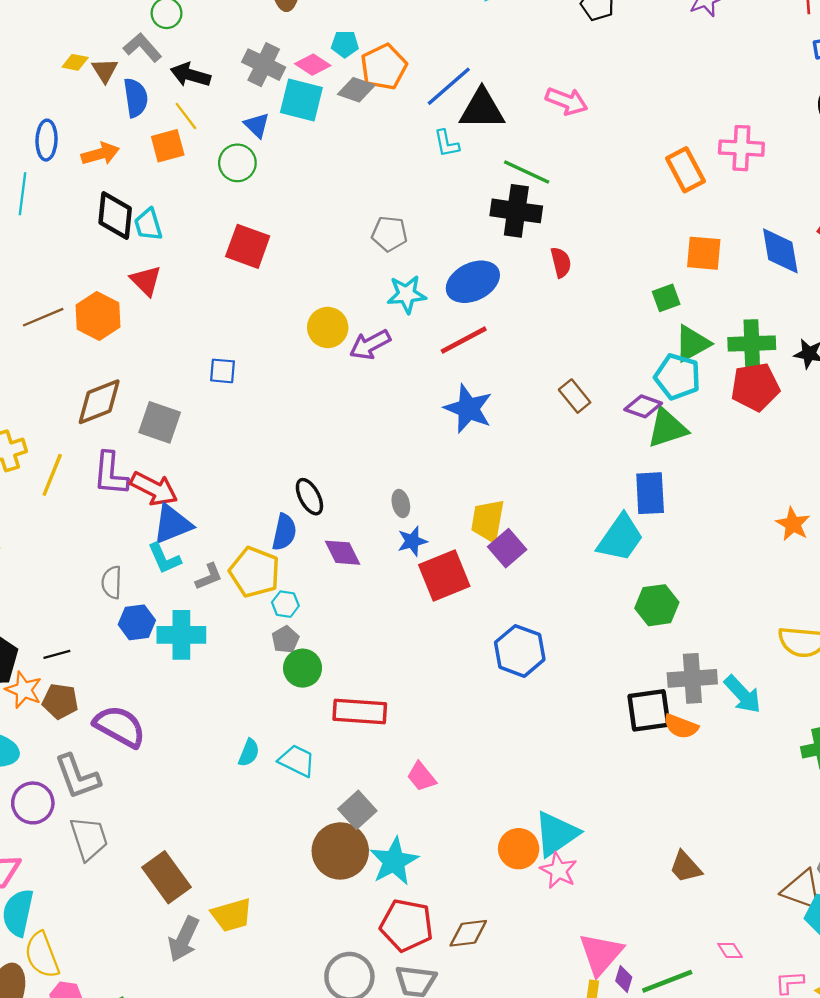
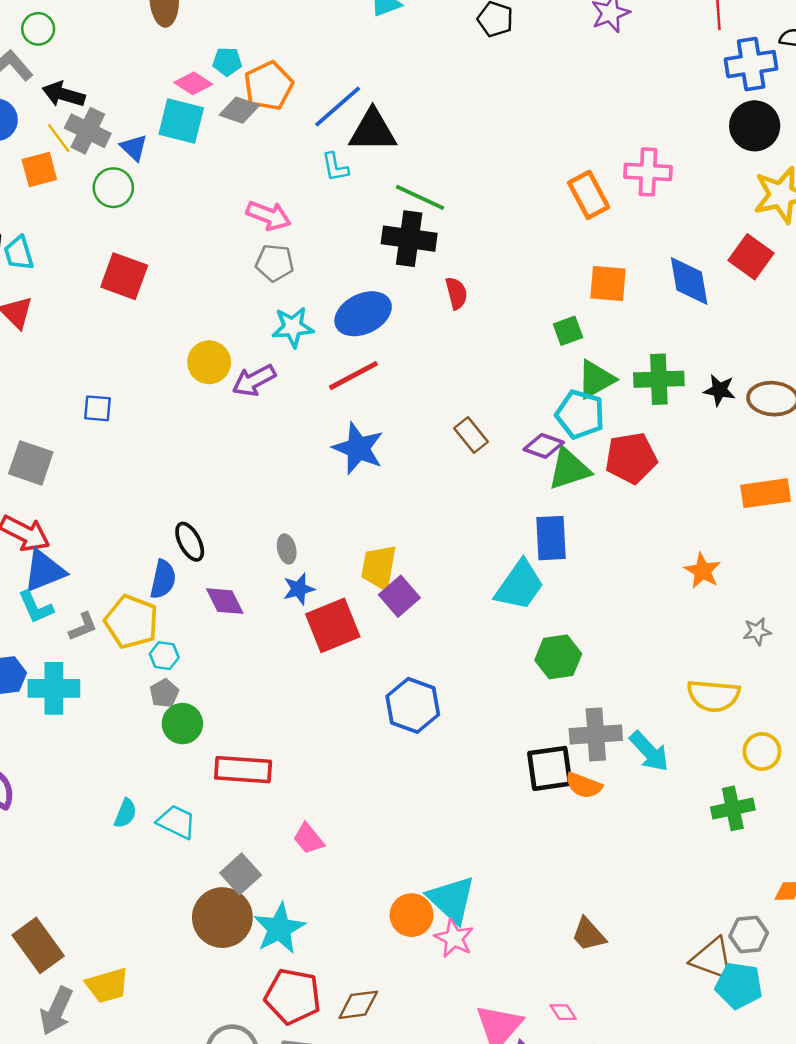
gray cross: (264, 65) -> (88, 131), moved
pink arrow: (567, 101) -> (268, 216), moved
red pentagon: (755, 387) -> (631, 458), moved
cyan triangle: (556, 834) -> (452, 899), turned -42
pink diamond: (730, 950) -> (563, 1012), moved

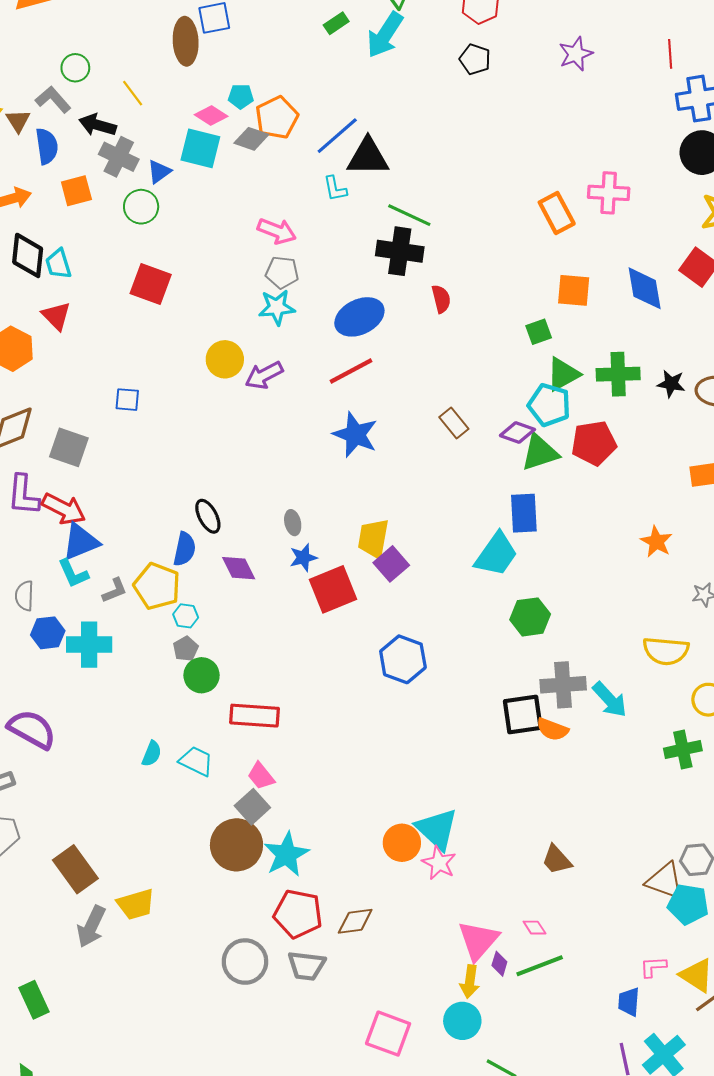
yellow line: (59, 138) -> (133, 93), moved
blue triangle: (134, 148) -> (159, 172), turned 40
cyan star: (293, 327) -> (277, 307), moved
pink trapezoid: (308, 839) -> (261, 776), moved

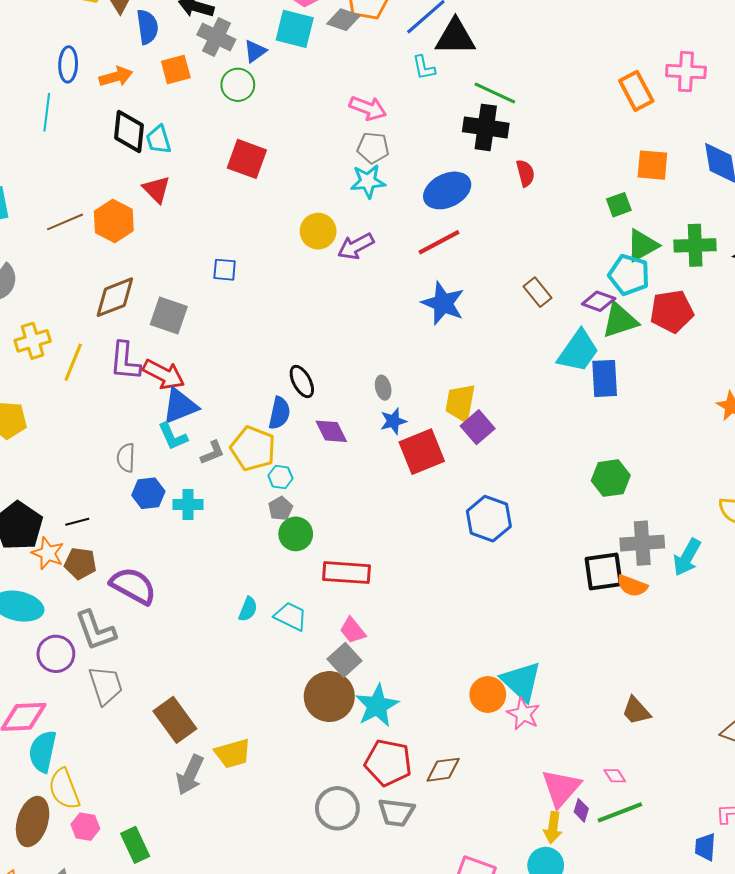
cyan trapezoid: (496, 554) -> (578, 351), moved
cyan cross: (89, 645) -> (188, 504), size x0.7
cyan arrow: (610, 700) -> (687, 557), turned 72

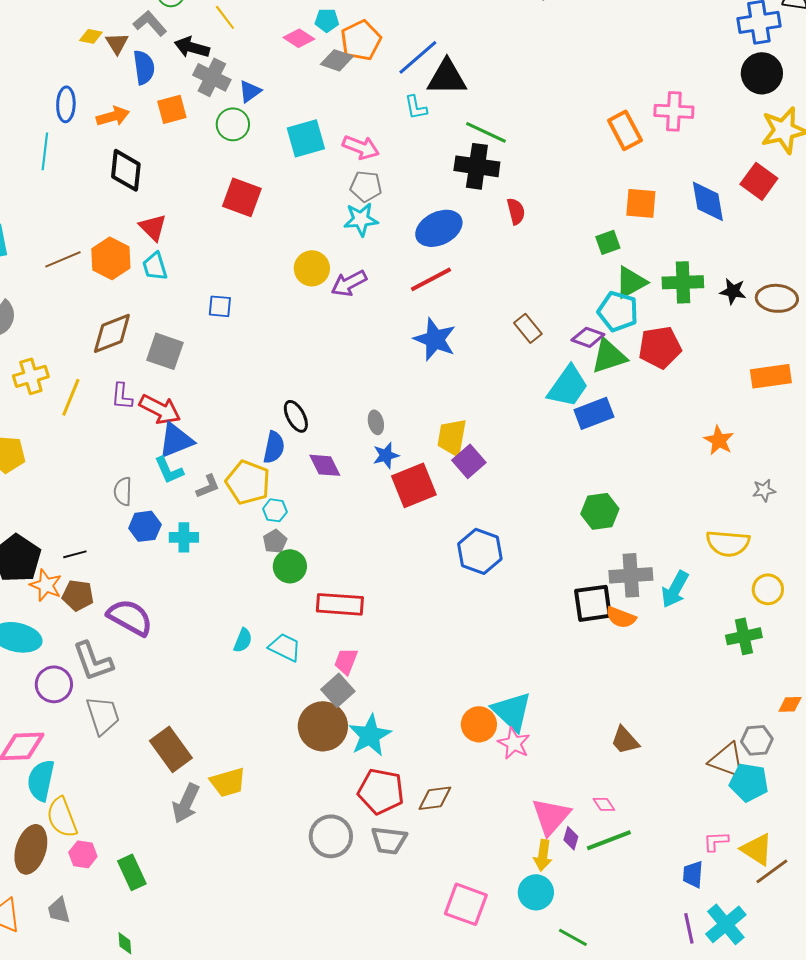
cyan square: (295, 29) -> (306, 138), moved, turned -30
cyan trapezoid: (159, 140) -> (155, 266), moved
purple L-shape: (125, 361) -> (122, 396), size x0.7
blue rectangle: (605, 378) -> (594, 413), turned 72
pink trapezoid: (353, 630) -> (346, 661), turned 60

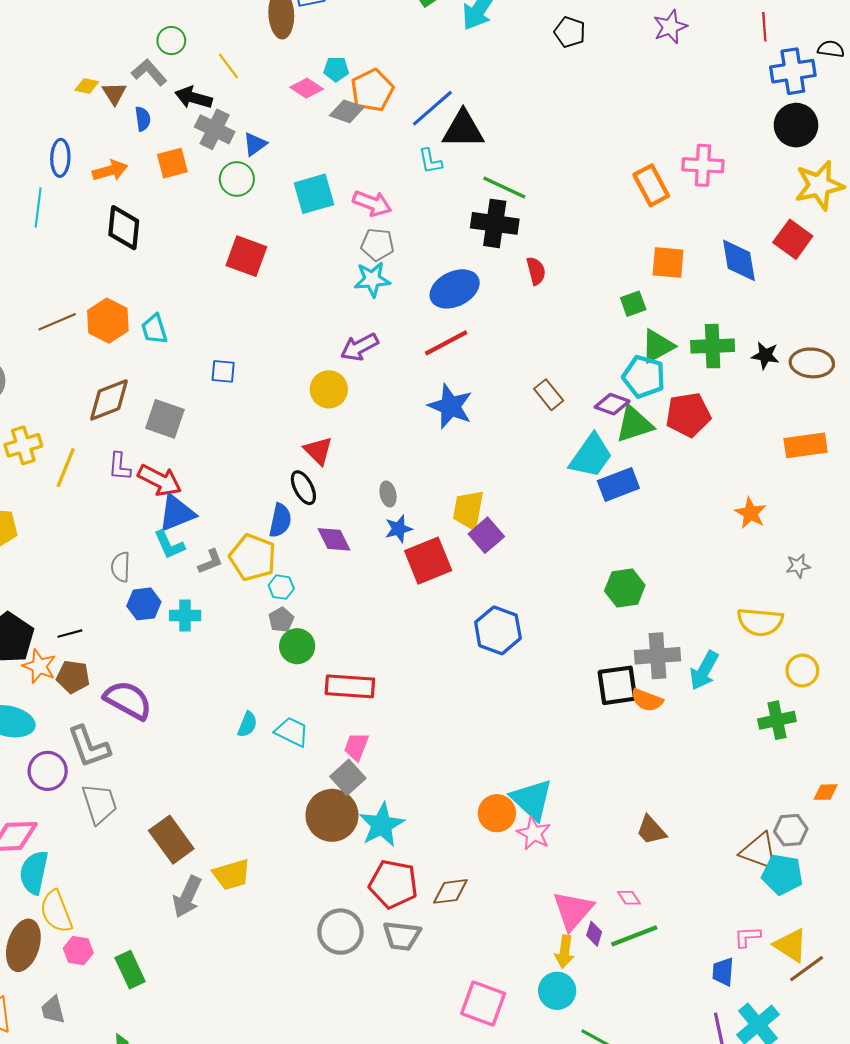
blue semicircle: (144, 67) -> (143, 119), size x0.7
red triangle: (153, 227) -> (318, 451), moved
yellow circle: (312, 268) -> (329, 389), moved

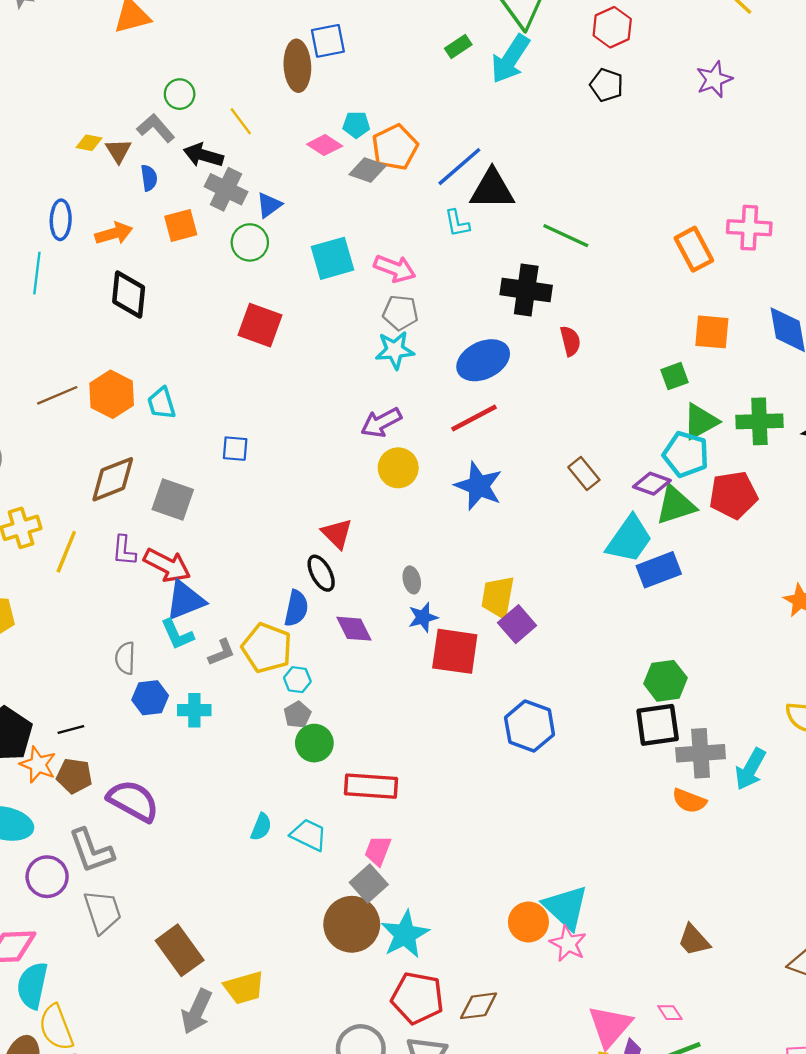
green line: (504, 187) -> (566, 236), moved
yellow circle: (329, 389) -> (398, 468), moved
red square: (428, 561) -> (455, 651), turned 30
black square: (617, 685) -> (658, 725), moved

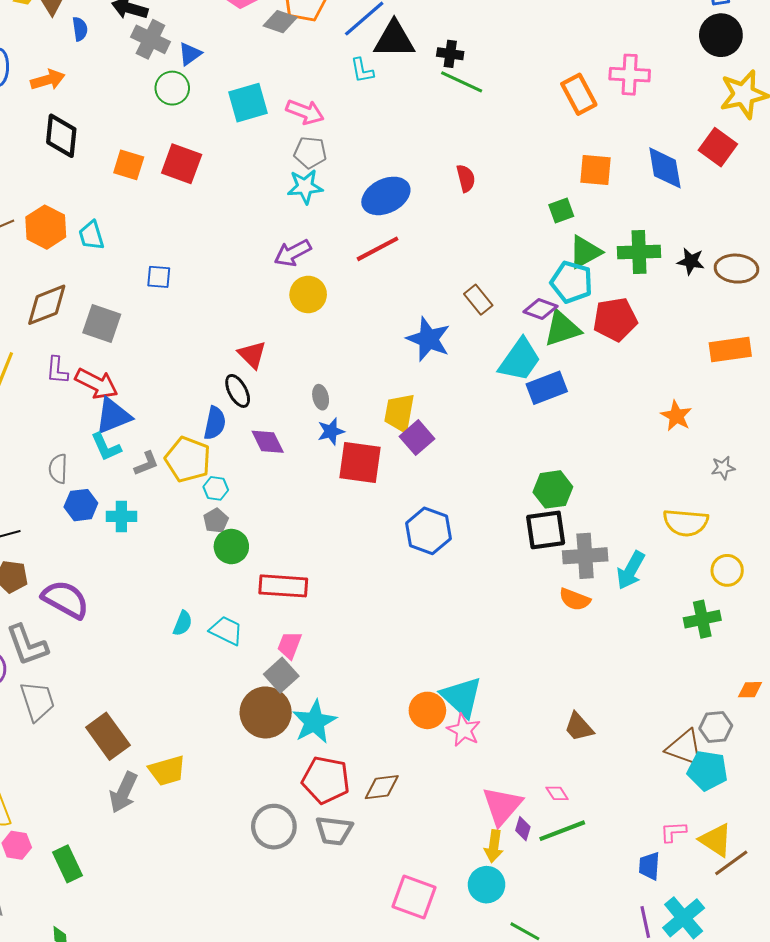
orange square: (181, 225) -> (129, 165), moved, turned 32
black cross: (526, 290) -> (450, 54), moved, size x0.6
blue star: (479, 486) -> (428, 339), moved

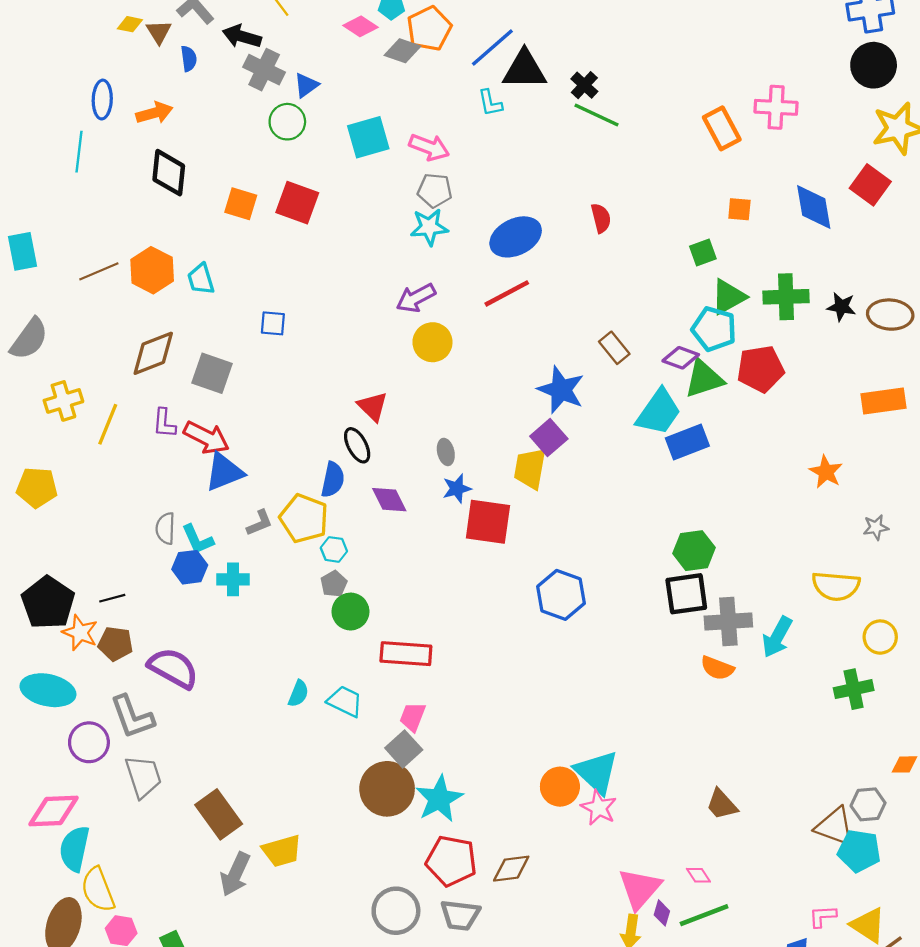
black cross: (450, 54) -> (584, 85), turned 35
orange square: (595, 170) -> (739, 209), size x0.7
purple square: (417, 438) -> (549, 438), moved
cyan L-shape: (106, 447) -> (198, 539), moved

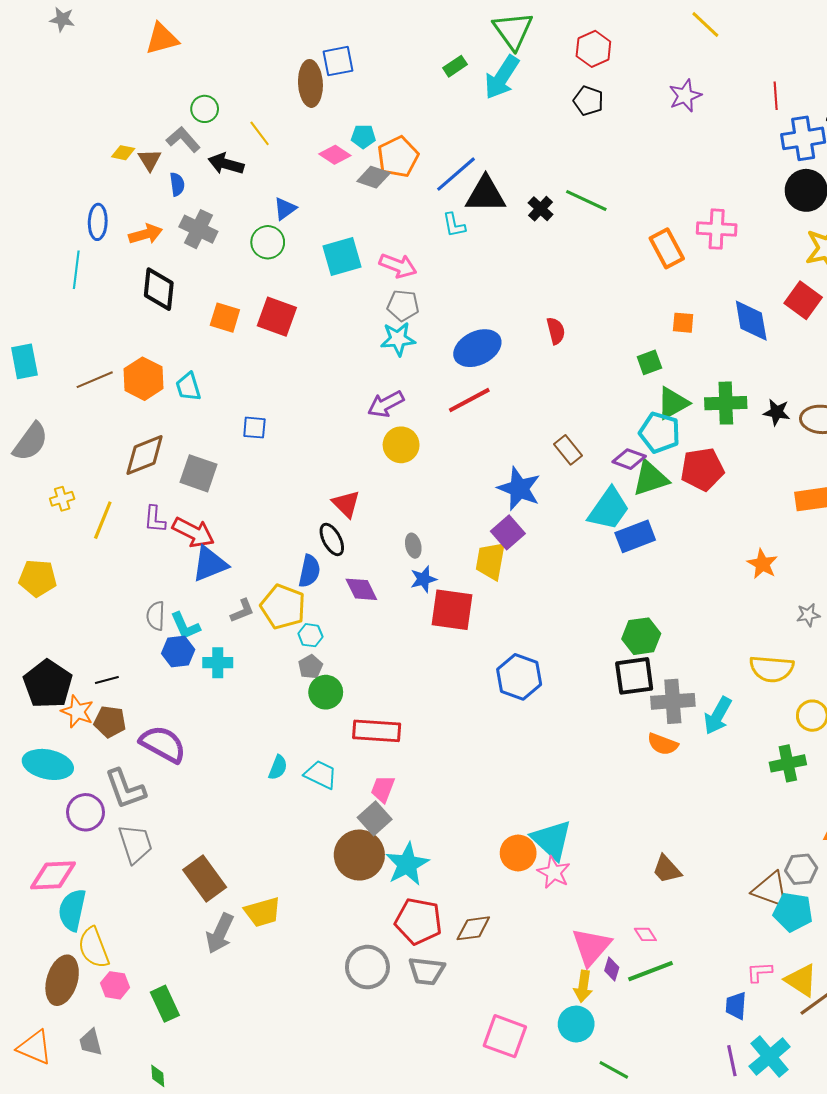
gray cross: (264, 70) -> (198, 229), moved
green line: (597, 115) -> (586, 201), moved
yellow cross: (63, 401) -> (62, 499), size x0.7

